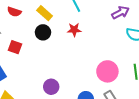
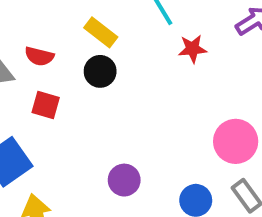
red semicircle: (14, 12) -> (39, 56), moved
red star: (74, 30) -> (192, 49), moved

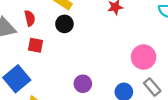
red semicircle: (39, 56) -> (30, 18), turned -112

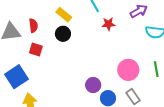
purple circle: (83, 84) -> (93, 85), moved

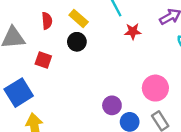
red semicircle: (33, 26) -> (47, 21), moved

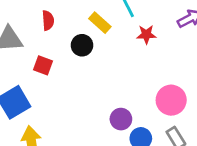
yellow rectangle: (79, 18) -> (100, 23), moved

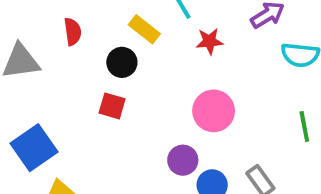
red square: (43, 65) -> (112, 106), moved
pink circle: (171, 100) -> (214, 111), moved

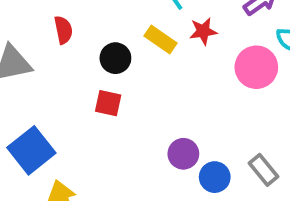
yellow rectangle: (144, 29) -> (161, 40), moved
pink circle: (214, 111) -> (256, 67), moved

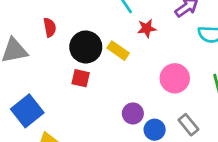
yellow rectangle: (161, 40) -> (118, 51), moved
black circle: (115, 58) -> (86, 47), size x1.5
pink circle: (256, 67) -> (175, 78), moved

